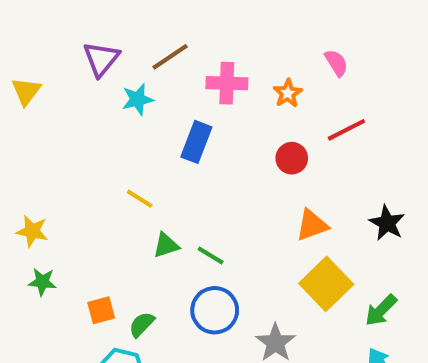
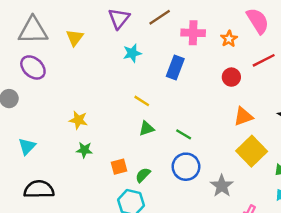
pink semicircle: (336, 63) -> (258, 21), size x1.6
cyan star: (138, 99) -> (132, 53), moved
green triangle: (166, 245) -> (147, 128), moved

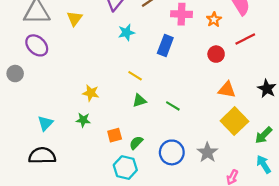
orange triangle: (243, 116) -> (227, 90), turned 30
yellow star: (78, 120) -> (91, 93), moved
cyan triangle: (27, 146) -> (45, 123), moved
blue circle: (186, 167) -> (172, 152), moved

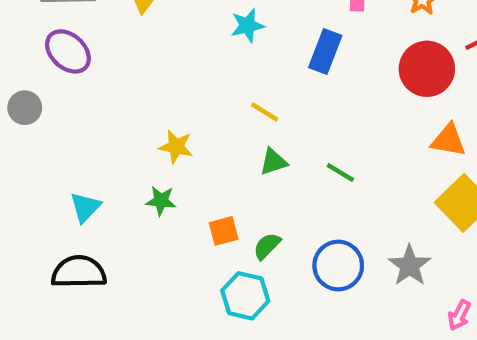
red circle: (216, 54) -> (427, 69), size x1.6

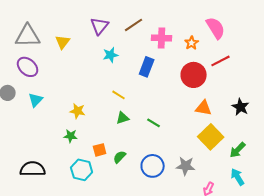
cyan triangle: (85, 207) -> (36, 100), moved
gray star: (410, 266) -> (186, 166), turned -30
cyan hexagon: (245, 296) -> (82, 170), moved

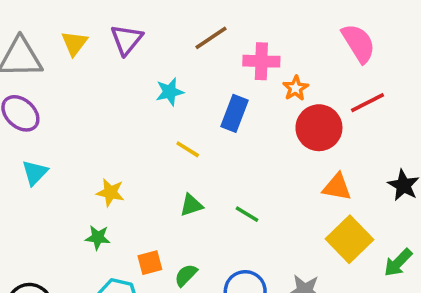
purple triangle: (100, 26) -> (127, 40), moved
yellow triangle: (63, 42) -> (74, 43), moved
orange star: (192, 43) -> (296, 88), moved
yellow line: (119, 95) -> (188, 149), moved

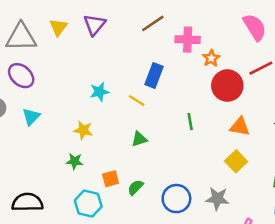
cyan star: (170, 92) -> (99, 92), moved
blue rectangle: (234, 113) -> (154, 76), moved
green line: (247, 214) -> (190, 122), moved, turned 49
yellow square: (350, 239) -> (236, 161), moved, size x0.7

